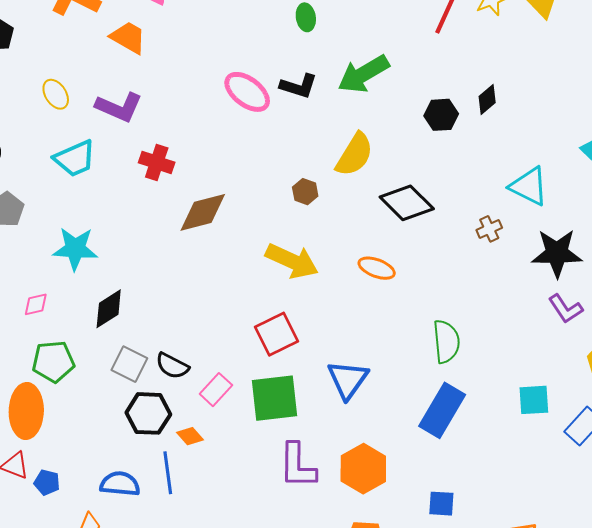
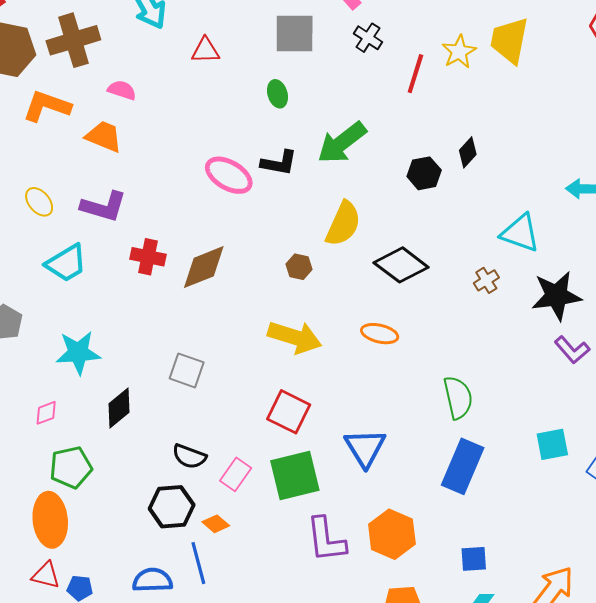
brown diamond: (203, 212) -> (204, 267), moved
red square: (276, 334) -> (289, 412), turned -30
gray square: (129, 364) -> (187, 370), moved

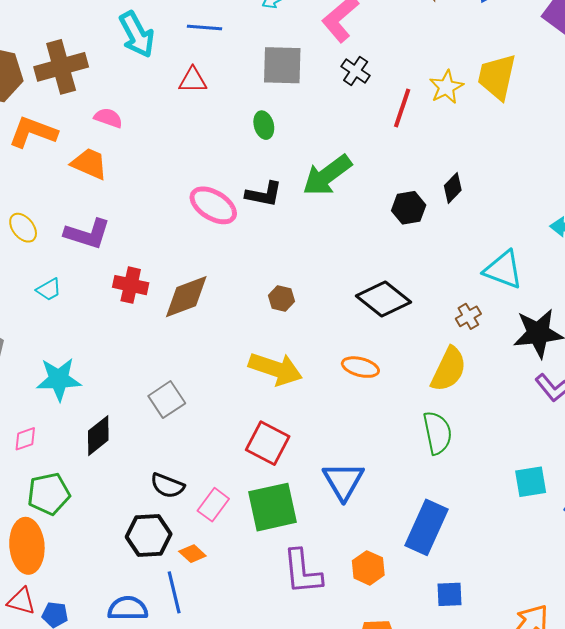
yellow semicircle: (343, 224) -> (449, 369), moved
cyan trapezoid: (66, 263) -> (49, 290), size x0.6
gray square: (187, 370) -> (167, 400), turned 36
blue rectangle: (463, 466) -> (427, 527), moved
orange hexagon: (392, 534) -> (368, 568), size x0.7

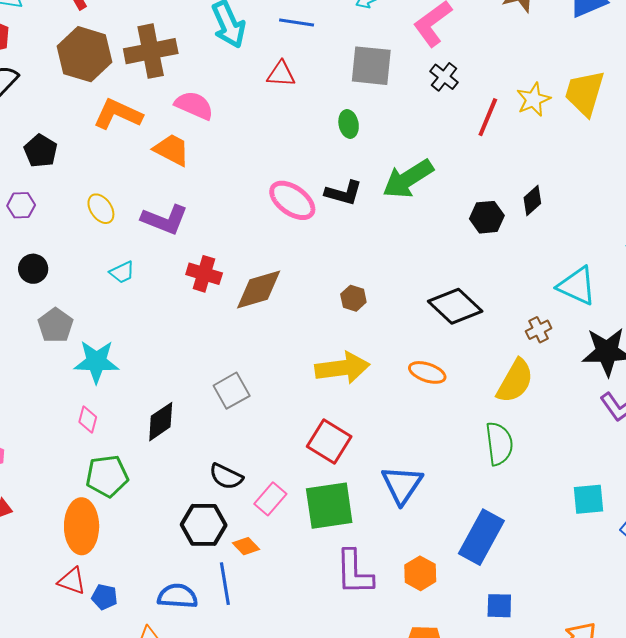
pink semicircle: (108, 118) -> (194, 105), size x1.4
yellow arrow: (275, 369) -> (342, 368), turned -30
cyan star: (59, 379) -> (96, 362), moved
pink diamond: (25, 439) -> (88, 419), turned -60

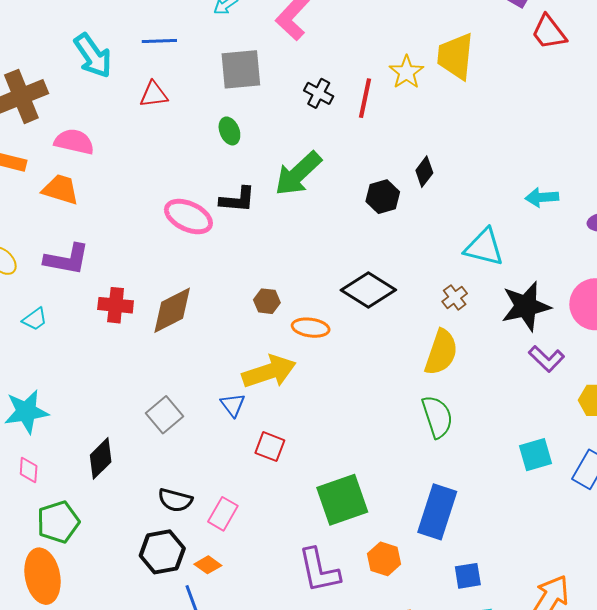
black cross: (444, 77) -> (319, 93), moved
orange ellipse: (427, 372) -> (311, 328), moved
red square: (329, 442) -> (270, 447), size x0.7
blue triangle: (402, 485) -> (233, 405), moved, size x0.6
green square: (329, 506) -> (342, 500), moved

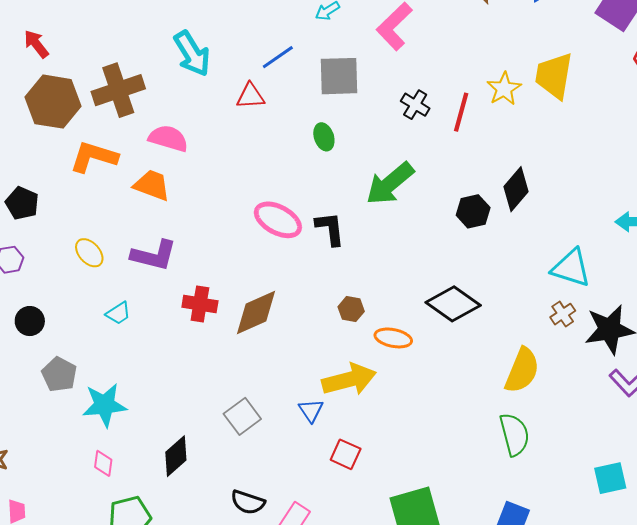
blue line: (159, 41) -> (278, 57), moved, turned -36
black diamond: (424, 172) -> (516, 189), size x1.4
black L-shape: (237, 200) -> (330, 229), moved, turned -105
brown cross: (455, 297) -> (563, 314), moved

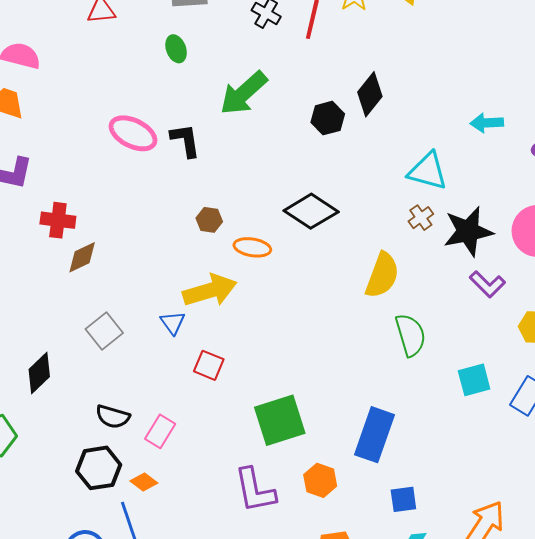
brown diamond: (256, 312) -> (82, 257), moved, size x0.7
green semicircle: (514, 434) -> (411, 335), moved

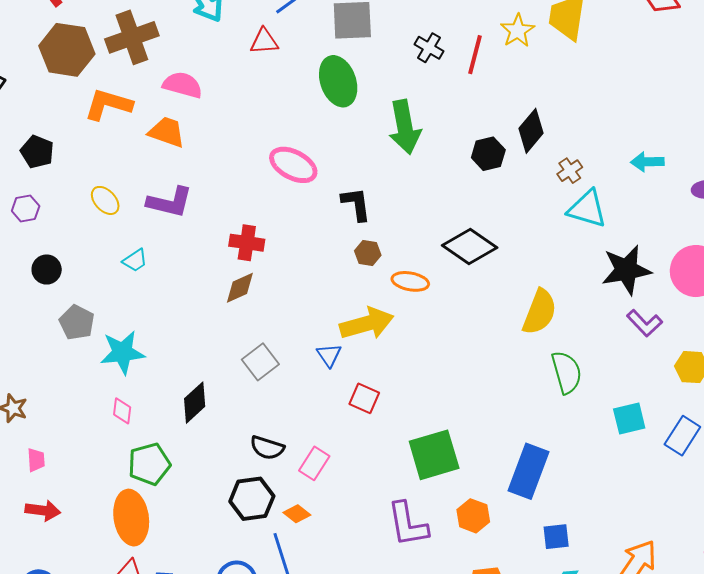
green ellipse: (176, 49) -> (338, 81), size x1.8
green arrow: (244, 93) -> (405, 127), turned -60
black L-shape: (185, 140) -> (356, 204), moved
brown cross: (421, 218) -> (570, 171), moved
red cross: (58, 220) -> (247, 243), moved

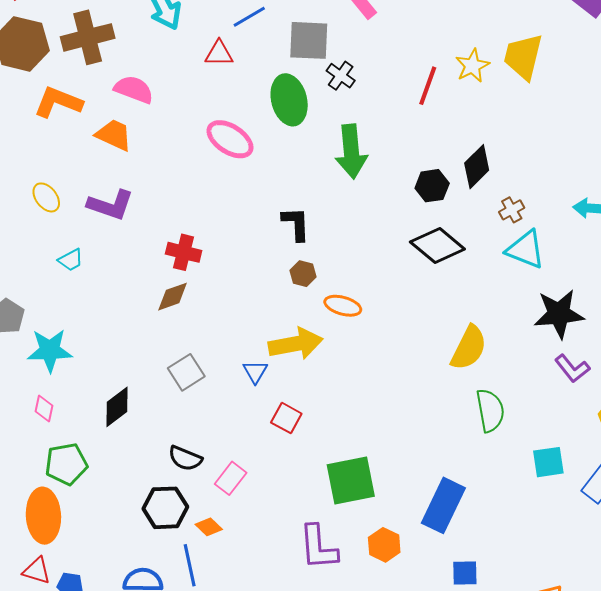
black cross: (429, 48) -> (341, 76), moved
pink ellipse: (293, 165) -> (230, 139), moved
black diamond: (470, 246) -> (437, 246), moved

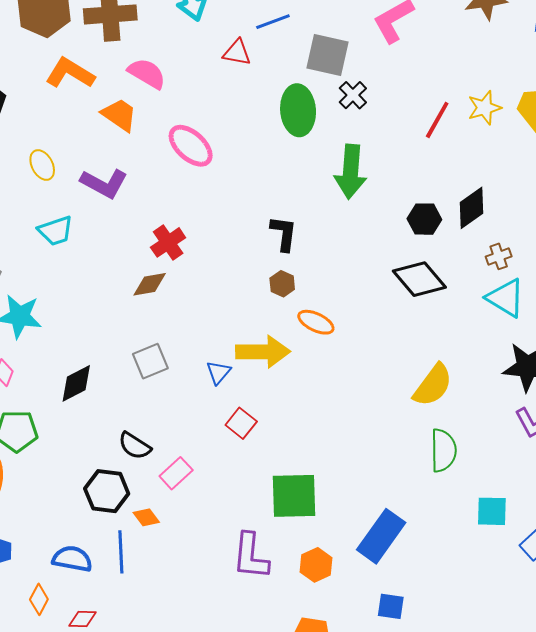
pink ellipse: (230, 139) -> (191, 146), moved
red cross: (184, 252) -> (168, 242), turned 32
cyan trapezoid: (71, 260) -> (56, 231), size x1.4

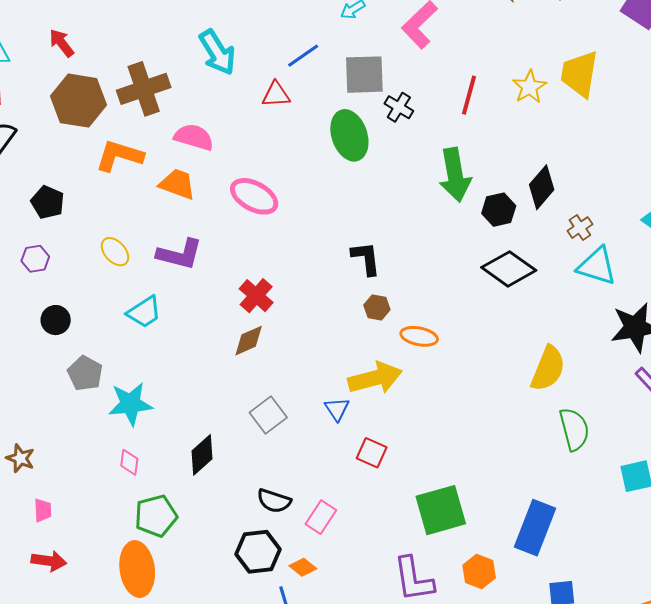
red line: (437, 120) -> (469, 95), moved
green arrow: (351, 172) -> (455, 175), moved

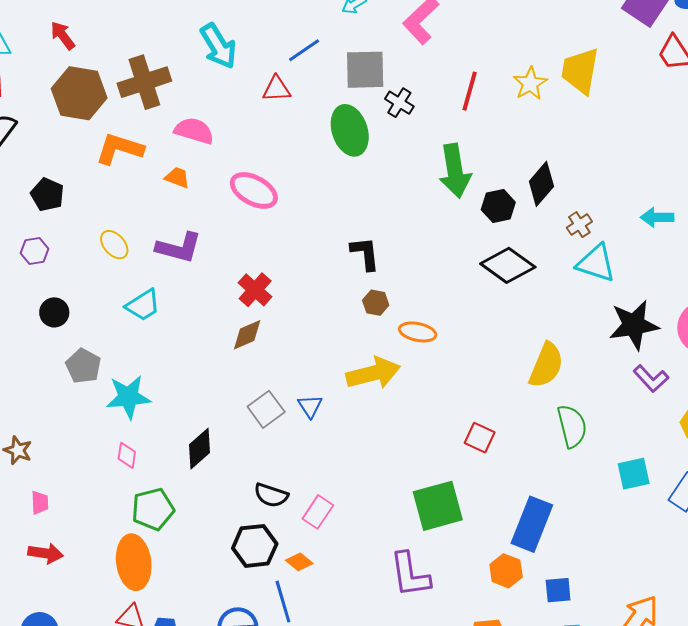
orange trapezoid: (177, 184) -> (177, 177), size x0.7
blue triangle: (337, 409) -> (310, 406), moved
red square: (372, 453) -> (480, 438), moved
orange hexagon: (479, 572) -> (506, 571), moved

